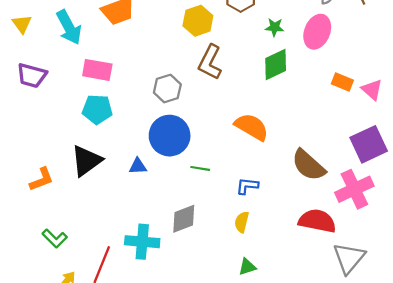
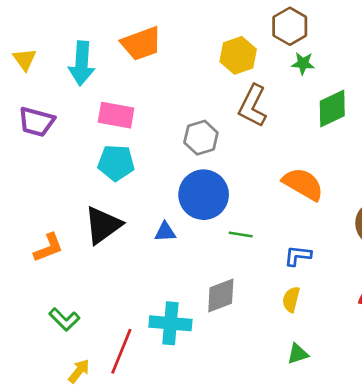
cyan arrow: (69, 27) -> (82, 63), turned 32
green star: (275, 27) -> (303, 63), moved

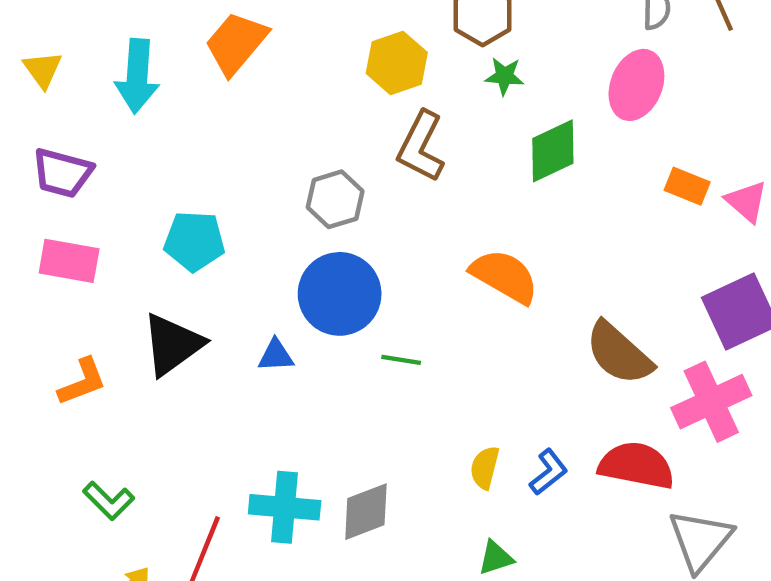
orange trapezoid: (141, 44) -> (236, 43), turned 150
pink rectangle: (116, 115) -> (69, 261), moved
blue L-shape: (298, 256) -> (548, 472), moved, turned 136
gray diamond: (221, 295) -> (366, 512), moved

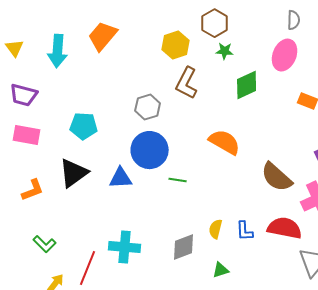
blue triangle: (276, 355) -> (121, 178), size x1.4
blue L-shape: (548, 472) -> (245, 231), turned 125
gray diamond: (366, 512) -> (184, 247), moved

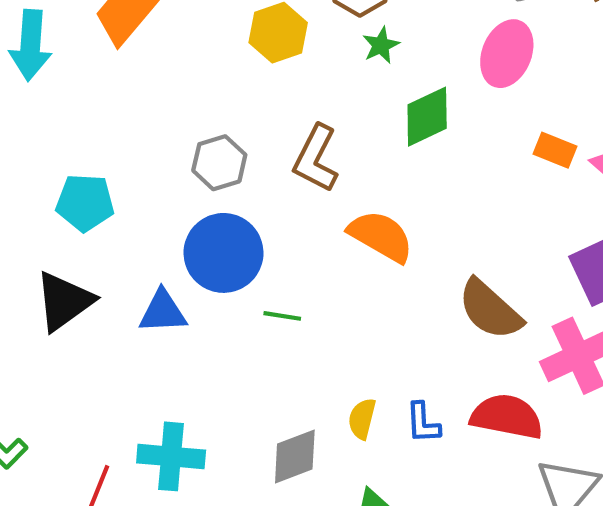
green star: (225, 51) -> (381, 45), turned -30
brown L-shape: (187, 83) -> (316, 159), moved

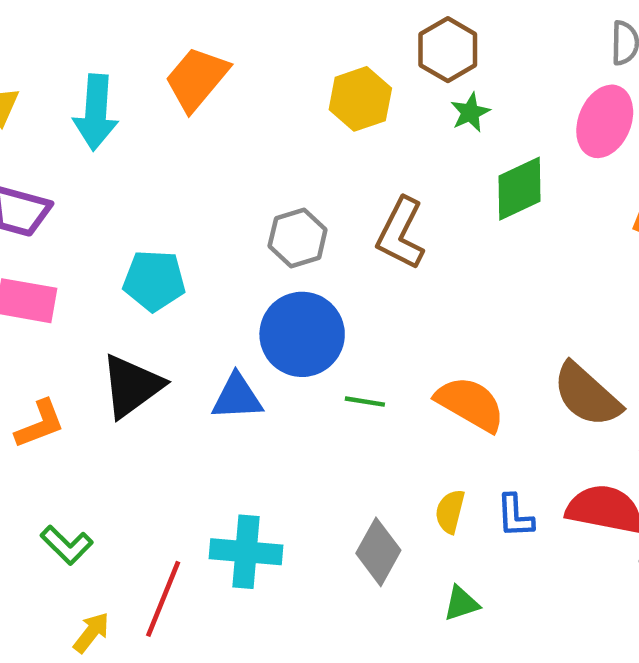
orange semicircle: (381, 236) -> (470, 404), moved
gray diamond: (295, 456) -> (378, 552), turned -40

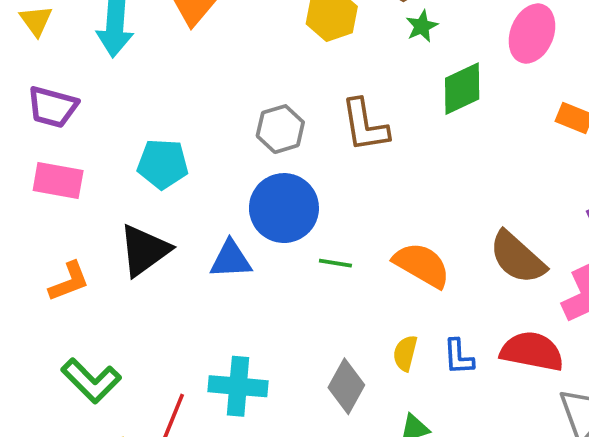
brown L-shape: (401, 233) -> (365, 125), turned -36
green L-shape: (67, 545) -> (91, 381), size x1.4

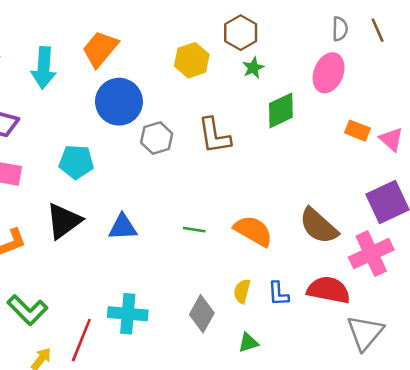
blue circle: (284, 208) -> (119, 102), moved

